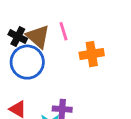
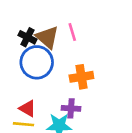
orange cross: (92, 54) -> (81, 77), moved

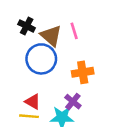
black cross: (27, 37) -> (27, 26), moved
purple cross: (71, 108) -> (73, 102), turned 35

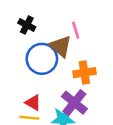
brown triangle: (51, 36) -> (61, 46), moved
purple cross: (73, 102) -> (74, 103), size x1.5

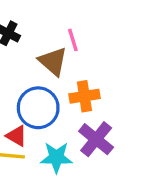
blue circle: (42, 59) -> (38, 108), moved
purple cross: (74, 103) -> (96, 139), moved

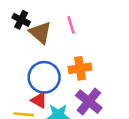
brown triangle: (53, 61) -> (40, 33), moved
red triangle: (17, 136) -> (39, 100), moved

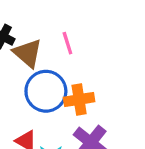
blue circle: (44, 77) -> (46, 91), moved

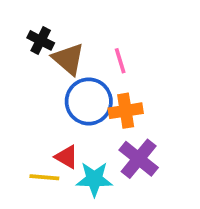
pink line: (67, 43) -> (120, 61), moved

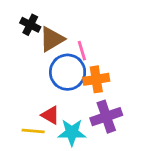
brown triangle: (68, 59) -> (52, 39), turned 48
pink line: (120, 61) -> (82, 51), moved
purple cross: (139, 159) -> (106, 117), turned 32

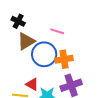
brown triangle: (52, 39) -> (26, 41), moved
pink line: (82, 51) -> (57, 31), moved, turned -56

